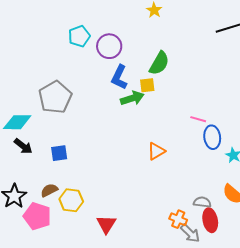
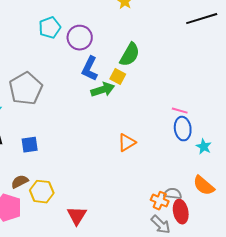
yellow square: (147, 85) -> (118, 77), turned 35
pink line: (198, 119) -> (180, 111), moved
orange cross: (178, 219) -> (160, 201), moved

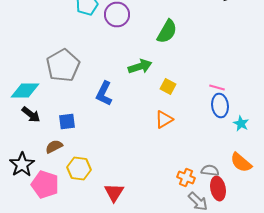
blue L-shape: (90, 69) -> (104, 94), moved
yellow square: (118, 77) -> (168, 86), moved
brown semicircle: (20, 182) -> (54, 146), moved
orange cross: (160, 201) -> (186, 178), moved

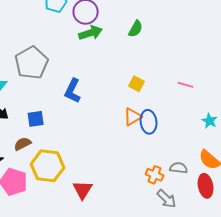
green semicircle: (167, 32) -> (136, 29), size x0.7
green arrow: (140, 66) -> (91, 33), moved
blue ellipse: (220, 106) -> (149, 122), moved
yellow hexagon: (79, 168) -> (48, 166), size x1.4
red ellipse: (218, 188) -> (206, 186), moved

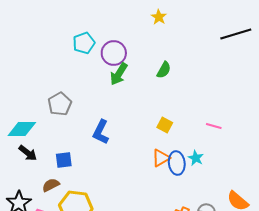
green arrow: (91, 33) -> (119, 74), turned 140
gray pentagon: (32, 63) -> (60, 104), size x0.7
cyan star: (210, 121) -> (196, 158), moved

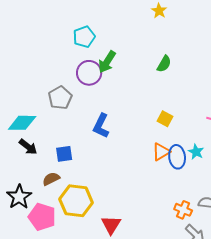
purple circle: (114, 53) -> (89, 73), moved
green arrow: (119, 74) -> (107, 62), moved

